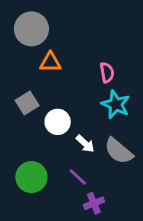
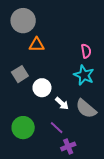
pink semicircle: (107, 72) -> (86, 51), moved

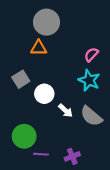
gray circle: (23, 21) -> (47, 22), moved
pink semicircle: (86, 51) -> (91, 55), turned -128
purple line: (57, 128) -> (41, 154), moved, turned -40

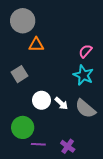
gray circle: (47, 22) -> (23, 21), moved
white circle: (44, 94) -> (41, 100), moved
purple cross: (72, 156) -> (68, 146), turned -32

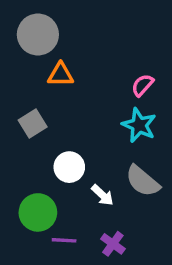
white arrow: (61, 103) -> (102, 195), moved

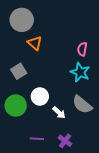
orange triangle: (61, 75) -> (35, 43), turned 42
pink semicircle: (143, 85) -> (82, 49), turned -32
green circle: (38, 212) -> (16, 106), moved

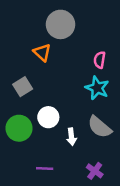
gray circle: (22, 20) -> (61, 24), moved
white arrow: (59, 113) -> (72, 137), turned 40
purple cross: (65, 141) -> (95, 171), moved

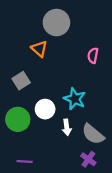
cyan star: (97, 88) -> (75, 99), moved
gray semicircle: (100, 127) -> (93, 134), moved
purple line: (45, 168) -> (25, 161), moved

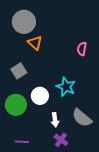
gray circle: (56, 23) -> (24, 22), moved
white arrow: (67, 127) -> (55, 120), moved
purple cross: (88, 159) -> (61, 140), moved

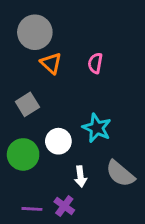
pink semicircle: (82, 49) -> (95, 63), moved
purple cross: (61, 140) -> (64, 206), moved

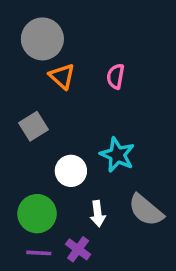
green circle: (23, 154) -> (37, 214), moved

